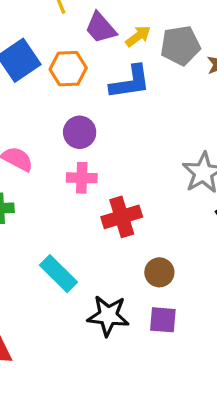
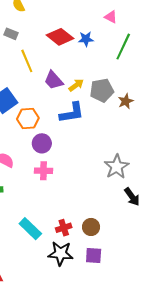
orange hexagon: (68, 69) -> (28, 118), moved
red cross: (122, 217) -> (64, 228), moved, size x0.7

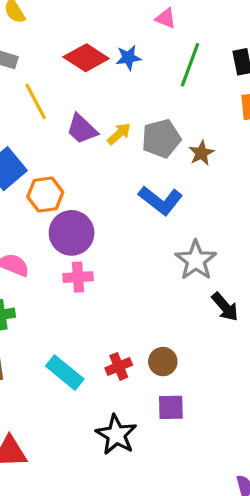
blue L-shape: (72, 113) -> (161, 200), moved, turned 52
purple circle: (42, 143) -> (72, 233), size x1.4
black star: (61, 253) -> (116, 435), moved, turned 30

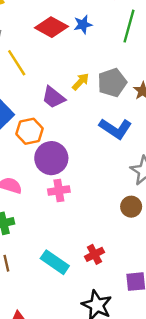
purple trapezoid: (82, 129) -> (53, 97), moved
brown circle: (163, 362) -> (131, 207), moved

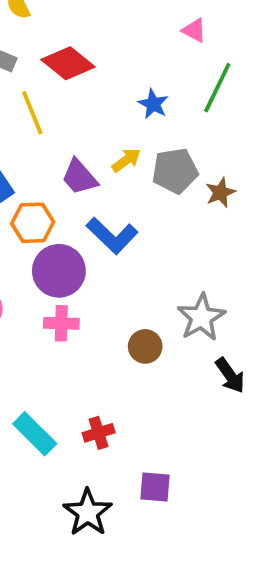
blue star: (83, 25) -> (153, 104), moved, turned 30
red diamond: (51, 27) -> (68, 63), moved
blue L-shape: (115, 129) -> (112, 236), moved
brown circle: (131, 207) -> (145, 346), moved

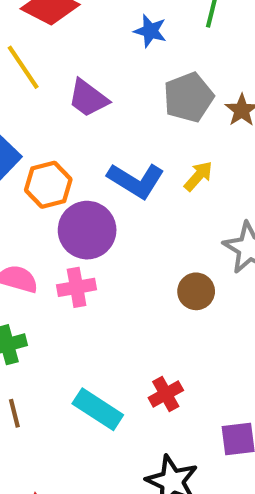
yellow arrow: (126, 160) -> (198, 176), moved
purple trapezoid: (79, 177) -> (88, 98), moved
pink cross: (61, 323) -> (77, 287), moved

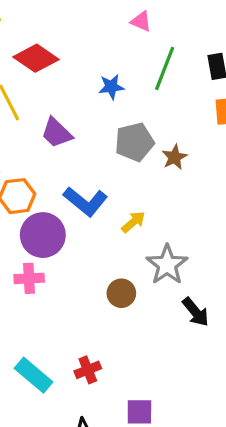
blue star: (150, 31) -> (111, 87), turned -30
yellow arrow: (198, 176) -> (133, 222), moved

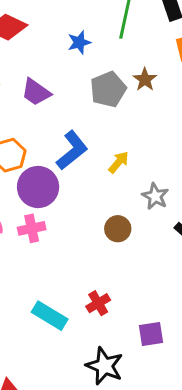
brown star: (174, 157) -> (145, 80), moved
blue L-shape: (85, 201) -> (72, 150), turned -69
gray star: (167, 265) -> (155, 196), size x0.7

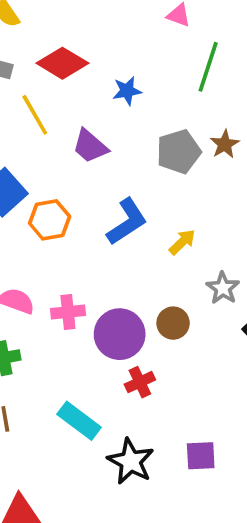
blue star: (79, 42) -> (127, 91), moved
purple circle: (38, 187) -> (120, 334), moved
red cross: (98, 303) -> (140, 382), moved
black star: (105, 366) -> (131, 461), moved

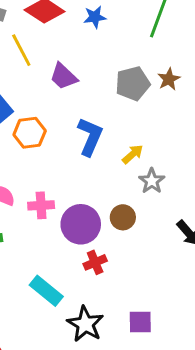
blue star: (127, 91) -> (95, 17), moved
blue L-shape: (127, 222) -> (90, 137), turned -36
gray star: (223, 288) -> (152, 181), moved

